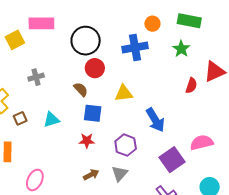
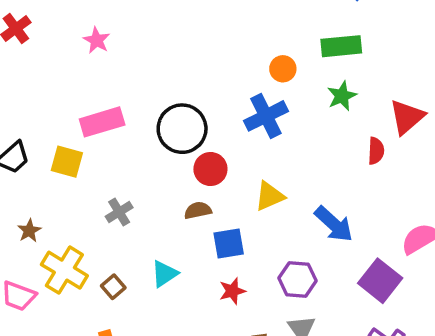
yellow square: (15, 40) -> (67, 162), turned -30
green star: (181, 49) -> (342, 96), turned 30
brown semicircle: (81, 89) -> (198, 210), turned -42

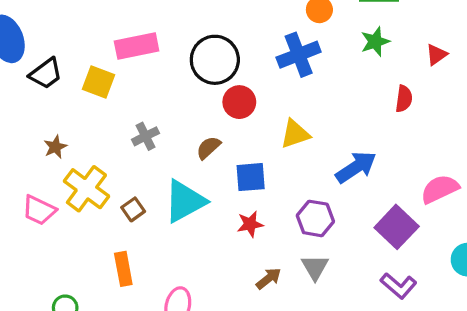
red triangle: (407, 117) -> (437, 55), moved, size x0.6
brown semicircle: (198, 210) -> (208, 148), moved, turned -36
blue arrow: (334, 224) -> (356, 167), turned -81
cyan triangle: (165, 274) -> (185, 201), size x1.6

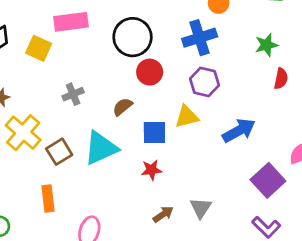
green star: (375, 42) -> (266, 45), moved
yellow triangle: (295, 134) -> (187, 117), moved
brown square: (133, 209) -> (59, 152), size x1.4
purple hexagon: (315, 218) -> (204, 82), moved

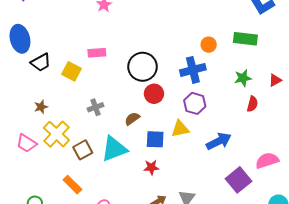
pink rectangle: (71, 22) -> (97, 53), size x0.7
orange rectangle: (48, 199) -> (72, 185), turned -42

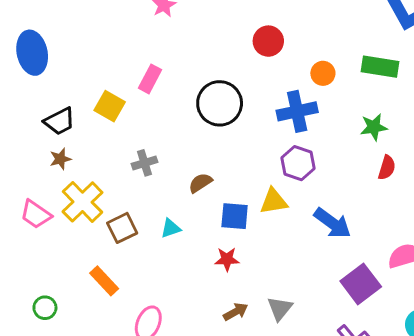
pink rectangle: (97, 53) -> (150, 79), turned -60
black trapezoid: (41, 62) -> (60, 121), moved
red circle: (154, 94) -> (268, 41), moved
blue arrow: (219, 141) -> (332, 223), turned 60
cyan triangle: (114, 149) -> (171, 228), size x0.5

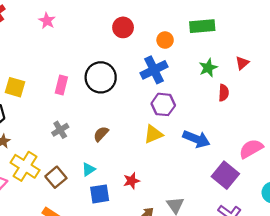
pink rectangle: (150, 79) -> (61, 85), moved
yellow square: (110, 106) -> (15, 87), moved
blue square: (235, 216) -> (100, 194), moved

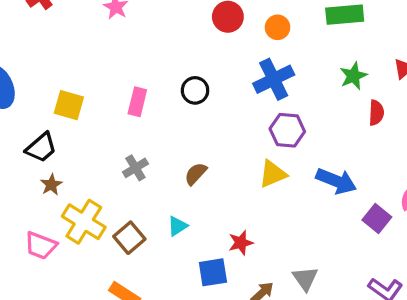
orange circle: (165, 40) -> (277, 27), moved
black circle: (101, 77) -> (195, 90), size x0.6
purple square: (225, 175) -> (377, 219), moved, size x0.7
blue square: (100, 194) -> (213, 272), moved

